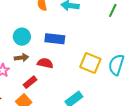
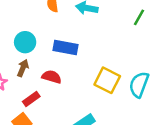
brown arrow: (22, 58) -> (23, 68), turned -64

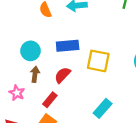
red semicircle: (52, 77) -> (62, 75), turned -48
yellow square: (107, 80) -> (98, 61), moved

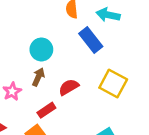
blue rectangle: (68, 46) -> (91, 40), moved, turned 40

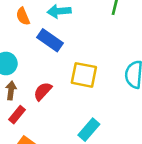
red rectangle: (46, 110) -> (17, 115), moved

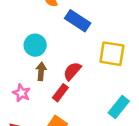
red rectangle: (17, 115) -> (60, 93), moved

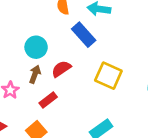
red semicircle: (72, 71) -> (61, 69), moved

